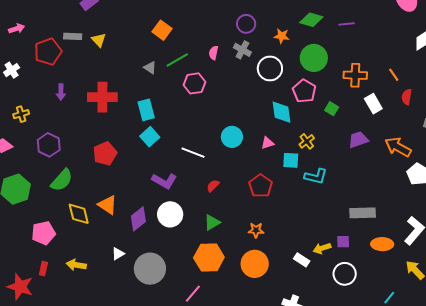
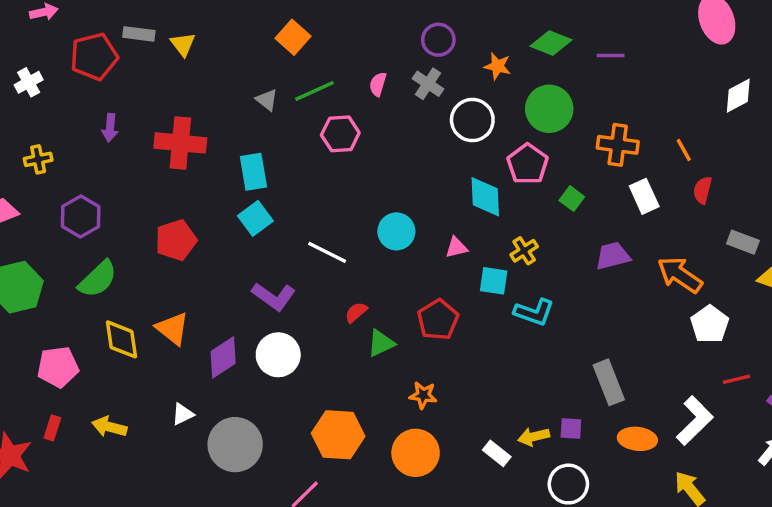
gray rectangle: (363, 213) -> (609, 382), turned 65
green triangle: (212, 222) -> (381, 343), moved

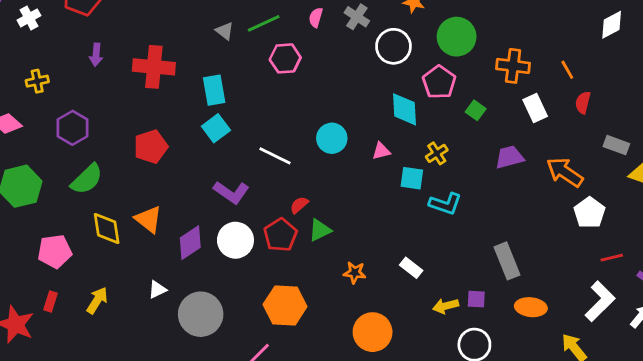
red pentagon: (438, 320) -> (280, 235), moved
white L-shape: (695, 421) -> (600, 301), moved
yellow arrow: (109, 427) -> (97, 300), turned 108
orange circle: (416, 453) -> (373, 332), moved
white rectangle: (497, 453) -> (411, 268), moved

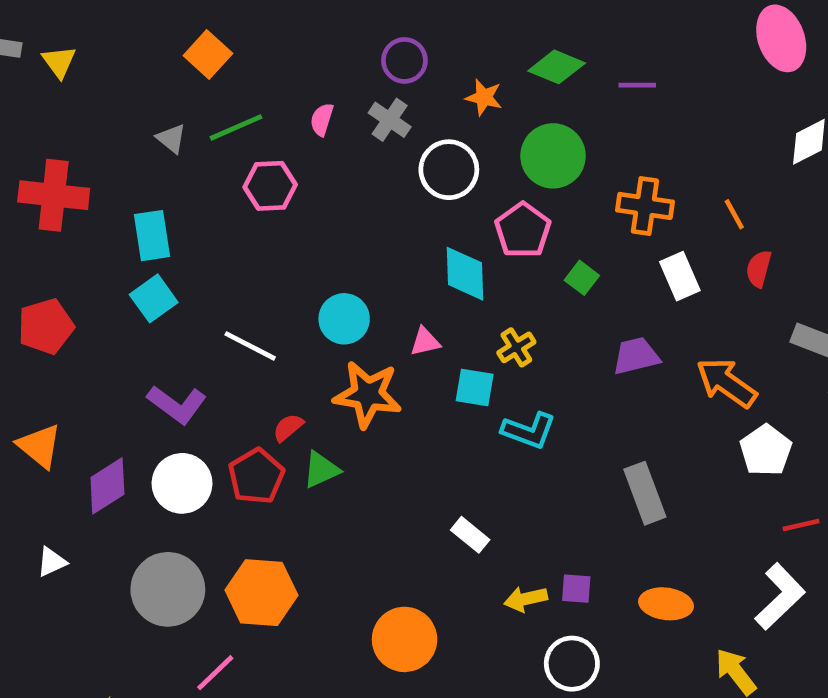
gray rectangle: (507, 261) -> (645, 493), moved
orange star: (355, 273) -> (368, 394), moved, size x1.8
gray circle: (201, 314) -> (168, 589), moved

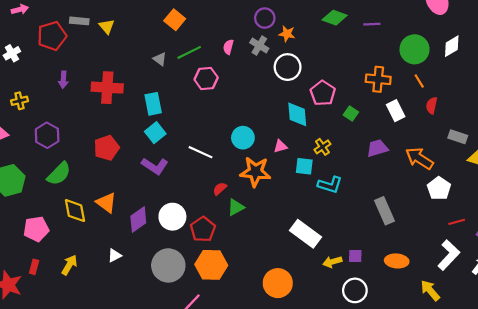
orange star: (484, 97) -> (287, 34), moved
green circle: (553, 156) -> (415, 49), moved
purple L-shape: (177, 404) -> (155, 166), moved
red pentagon: (256, 476) -> (203, 229), moved
white rectangle: (470, 535) -> (305, 234), size x1.8

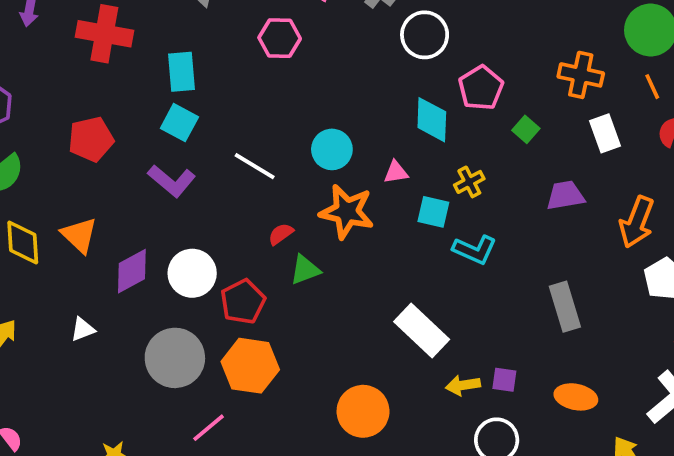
cyan square: (155, 133) -> (179, 123), turned -30
orange arrow: (419, 158) -> (637, 222), turned -108

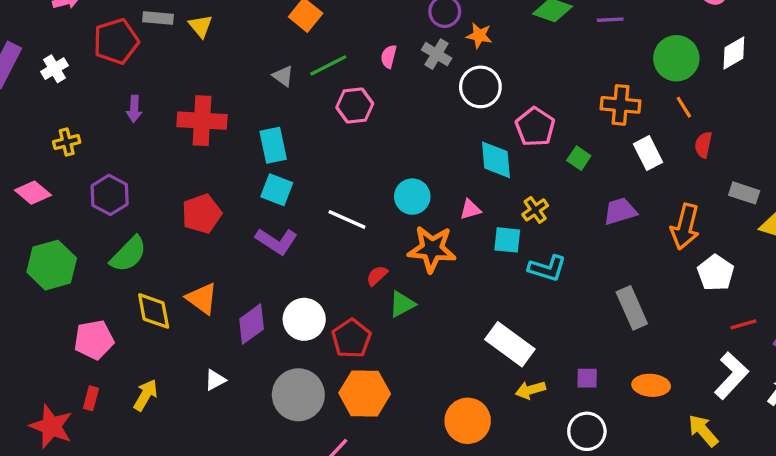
yellow arrow: (463, 385) -> (530, 390), moved

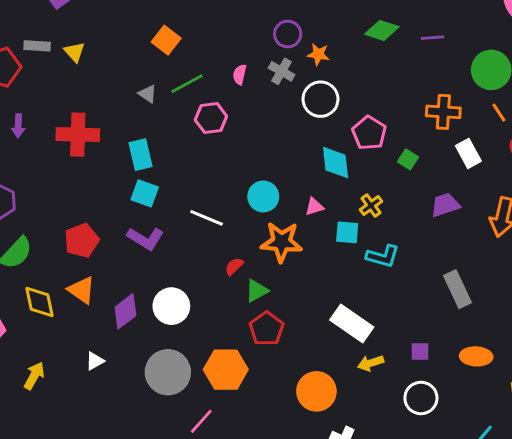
red pentagon: (202, 214) -> (82, 240), moved
red pentagon: (351, 339) -> (266, 329), moved

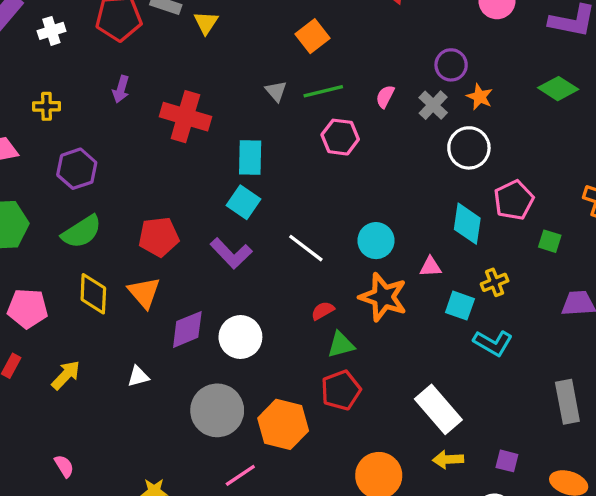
green square: (408, 159) -> (550, 241), turned -30

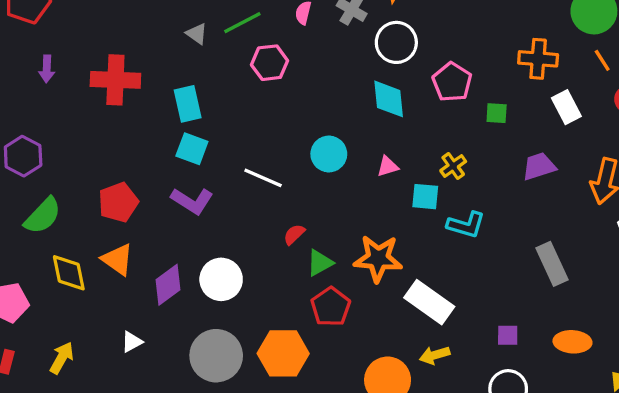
cyan diamond: (467, 224) -> (389, 99), moved
orange star: (383, 297) -> (378, 258), moved
yellow arrow: (448, 459) -> (435, 355), moved

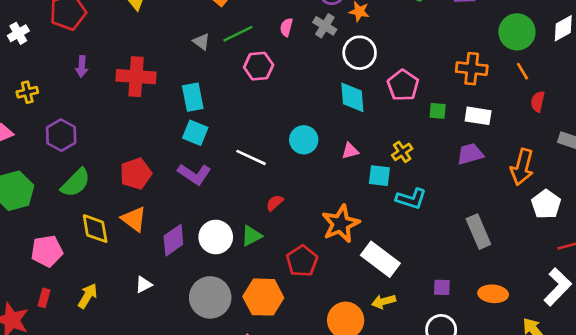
white rectangle: (566, 107) -> (478, 116), moved, turned -55
orange star: (378, 258) -> (341, 224), turned -30
green triangle: (320, 263) -> (251, 236), moved

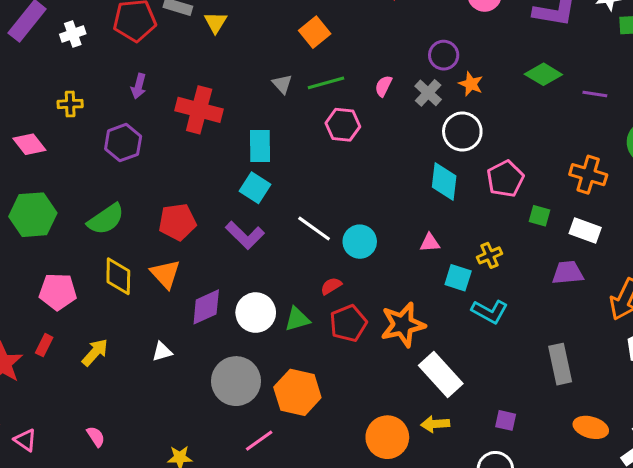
purple hexagon: (61, 135) -> (123, 143), moved
cyan circle: (304, 140) -> (360, 242), moved
red pentagon: (302, 261) -> (348, 323), moved
orange ellipse: (493, 294) -> (591, 427), moved

